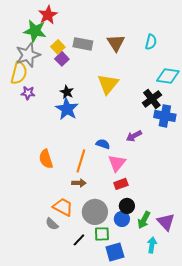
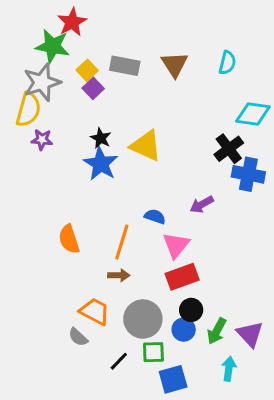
yellow triangle: (108, 84) -> (146, 146), moved, turned -45
red rectangle: (121, 184) -> (182, 277), size x1.5

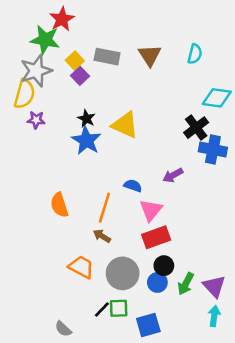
brown arrow: (119, 275) -> (102, 236), turned -150
gray semicircle: (78, 337) -> (63, 329), moved
green square: (153, 352) -> (119, 308), moved
cyan arrow: (229, 369) -> (214, 316), moved

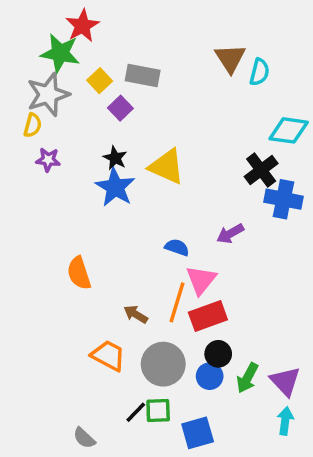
brown triangle: (150, 55) -> (230, 58), moved
purple square: (80, 76) -> (120, 108), moved
yellow semicircle: (24, 94) -> (33, 125), size x0.6
orange line: (104, 208) -> (177, 302), moved

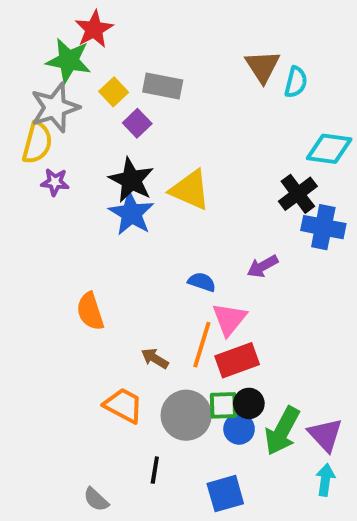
yellow semicircle: (33, 125) -> (37, 143), size x1.5
black star: (115, 158) -> (131, 180), size x1.6
green arrow: (247, 378) -> (282, 431), size x1.4
green square: (158, 411) -> (223, 405), moved
black line: (136, 412) -> (155, 470), turned -35

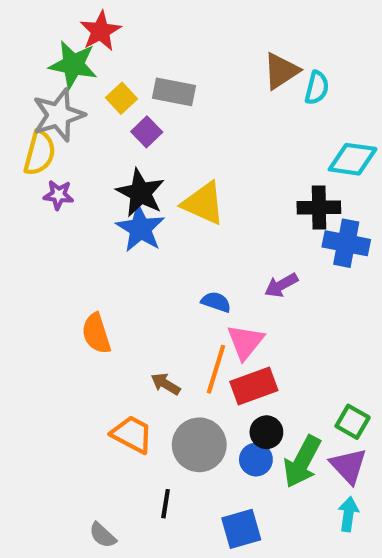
brown triangle: (263, 66) -> (281, 71), turned 30
black cross: (298, 194) -> (319, 207), turned 36
green square: (223, 405) -> (353, 422), moved, turned 32

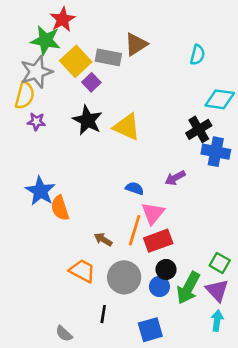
brown triangle: (281, 71) -> (136, 44), moved
yellow square: (121, 98) -> (76, 61), size x1.6
black cross: (319, 207) -> (199, 129), turned -30
blue star: (140, 228) -> (40, 191), moved

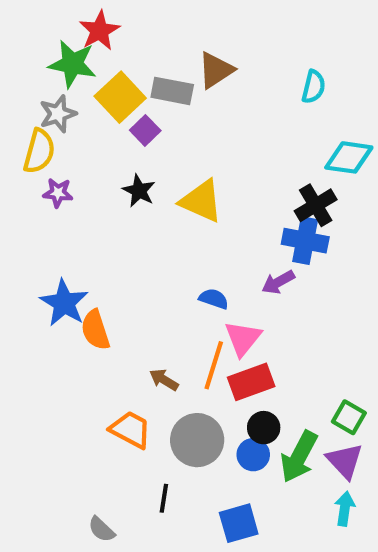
gray star: (36, 72) -> (58, 114), size x0.7
black star: (87, 120) -> (139, 191), size x0.7
blue cross: (216, 152) -> (305, 241), moved

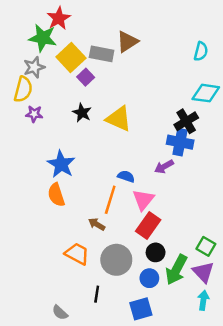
cyan semicircle: (314, 87) -> (201, 51), moved
blue star: (64, 303) -> (61, 164), moved
orange line: (214, 365) -> (110, 200), moved
red rectangle: (251, 382) -> (148, 225), turned -35
blue circle: (253, 455) -> (149, 278), moved

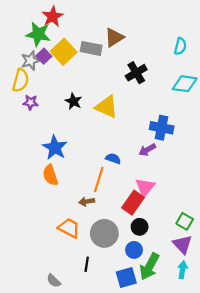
purple square: (86, 77) -> (44, 56), moved
black cross: (186, 121) -> (136, 73), moved
pink triangle: (143, 200) -> (145, 187), moved
brown arrow: (97, 224) -> (87, 201), turned -40
green arrow: (176, 270) -> (149, 266), moved

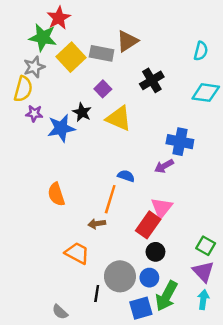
purple square: (44, 56) -> (103, 89), moved
blue star: (55, 148) -> (61, 128), moved, turned 30
gray circle: (104, 233) -> (120, 276), moved

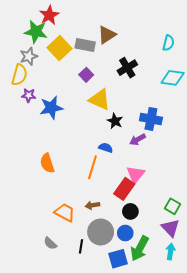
black star: (82, 112) -> (115, 121), moved
brown arrow: (97, 224) -> (92, 205), moved
gray semicircle: (60, 312) -> (50, 243), moved

